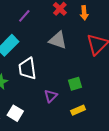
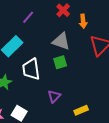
orange arrow: (84, 13) -> (83, 21), moved
green square: (75, 84) -> (60, 62), moved

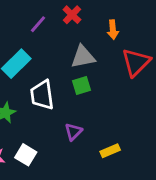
red cross: (63, 10) -> (72, 15), moved
gray triangle: (61, 41) -> (83, 57), turned -30

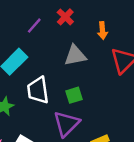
green square: (82, 85) -> (74, 95), moved
purple triangle: (73, 132) -> (67, 124), size x1.6

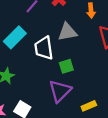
white trapezoid: (38, 90) -> (44, 48), moved

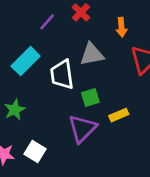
yellow rectangle: (89, 106) -> (119, 115), moved

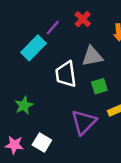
cyan rectangle: (26, 61) -> (34, 48), moved
green square: (90, 97) -> (99, 86), moved

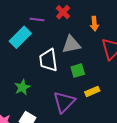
purple line: (53, 28) -> (37, 19), turned 56
green star: (24, 105) -> (22, 87), moved

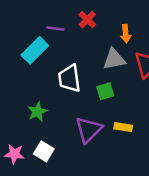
gray triangle: (71, 45) -> (114, 59), moved
yellow rectangle: (92, 91) -> (123, 127), moved, turned 32

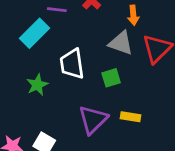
gray triangle: (114, 59) -> (121, 43), turned 30
green star: (37, 112) -> (37, 85), moved

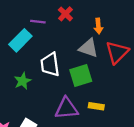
green square: (111, 78) -> (81, 75), size x1.5
purple triangle: (93, 120) -> (67, 108), turned 40

